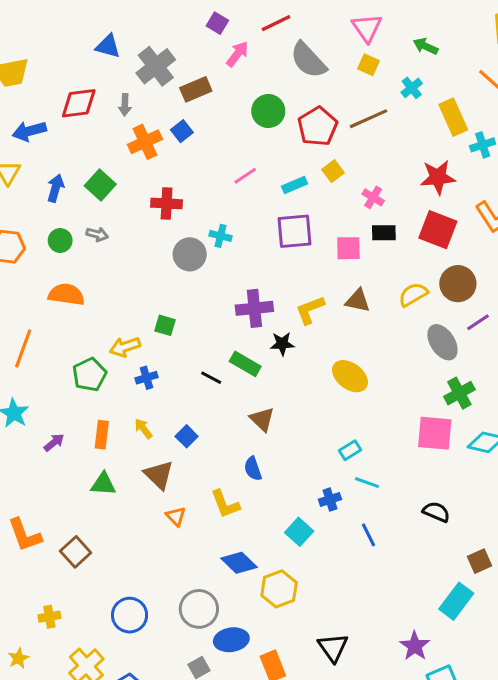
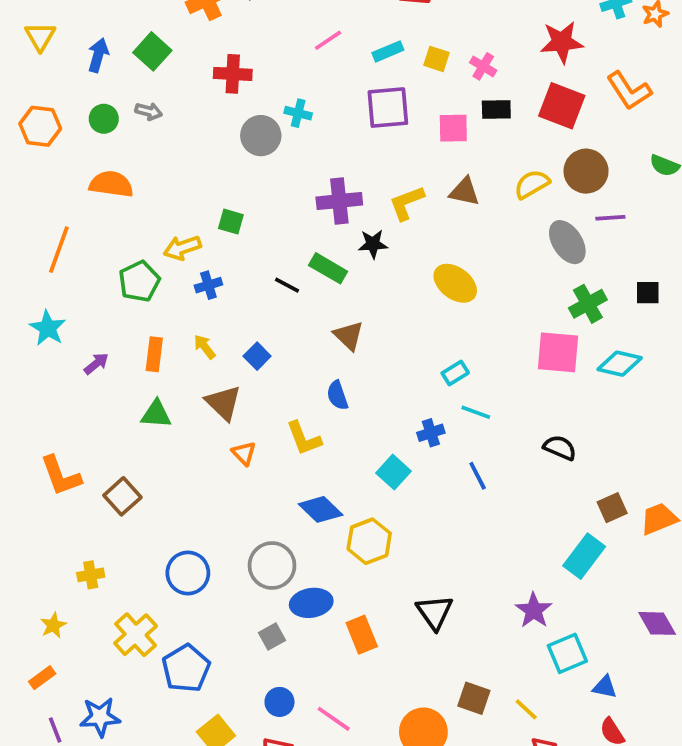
yellow square: (333, 171) -> (436, 59), moved, turned -35
purple line: (478, 322) -> (610, 218), turned 30

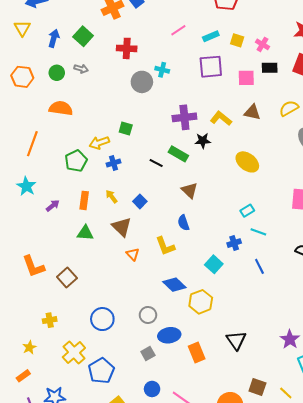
yellow L-shape: (407, 203) -> (221, 118), turned 60
gray circle: (272, 565) -> (148, 315), size x0.7

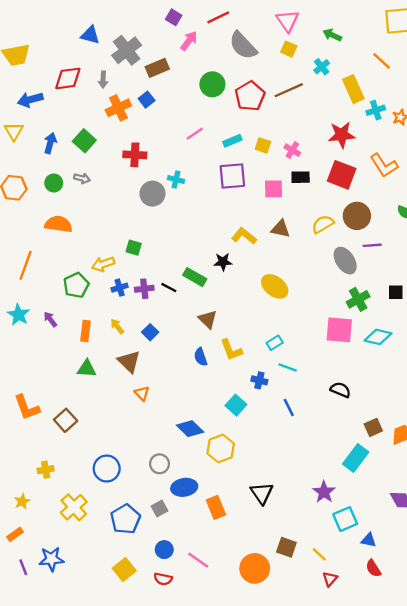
purple cross: (184, 117) -> (144, 289), moved, size x0.7
purple arrow: (53, 206) -> (50, 319), moved, turned -88
blue cross: (234, 243) -> (259, 380), turned 32
yellow L-shape: (165, 246) -> (231, 350), moved
blue pentagon: (101, 371) -> (125, 519), moved

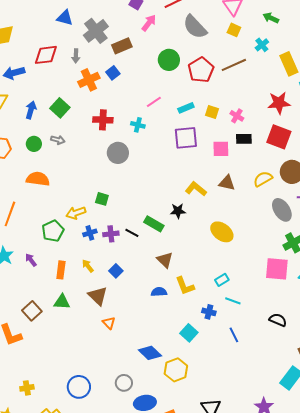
cyan cross: (176, 179) -> (138, 125), moved
blue semicircle: (201, 357) -> (159, 292), turned 105
brown square: (66, 420) -> (32, 311), moved

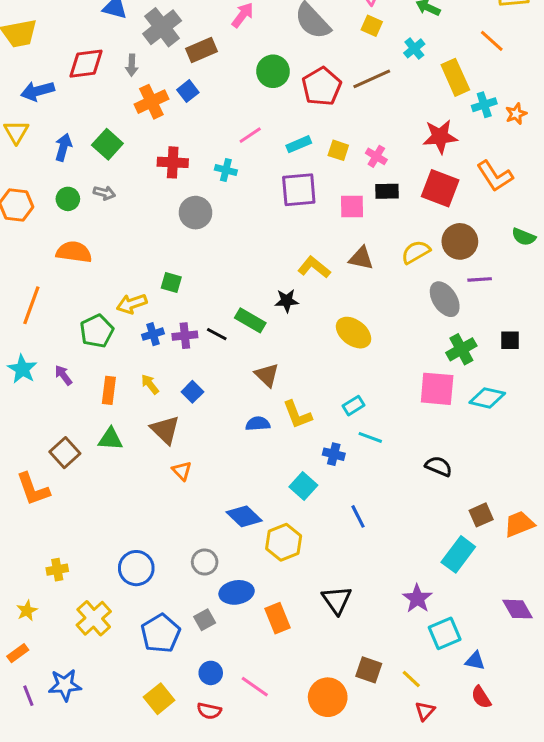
blue line: (234, 335) -> (358, 516), moved

